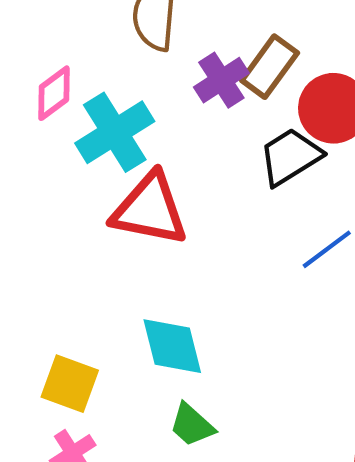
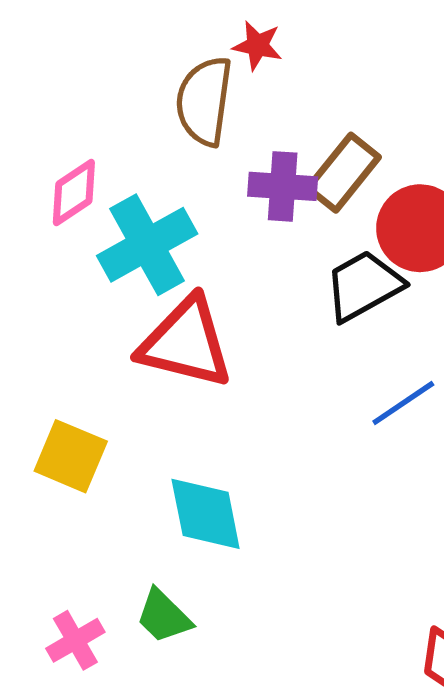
purple cross: (221, 80) -> (283, 186), turned 34
yellow square: (70, 384) -> (71, 456), moved
green trapezoid: (192, 425) -> (164, 616), moved

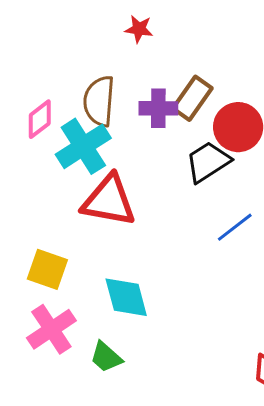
brown semicircle: (204, 101) -> (99, 101), moved
pink cross: (75, 640) -> (51, 329), moved, size x1.5

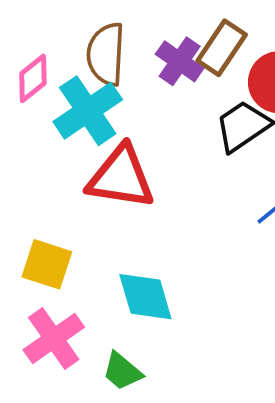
purple cross: (158, 108) -> (180, 61), turned 36

